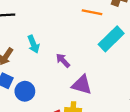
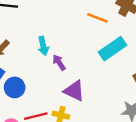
cyan arrow: (33, 44) -> (43, 46), moved

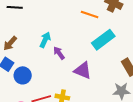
cyan arrow: (43, 46) -> (45, 40), turned -140
purple triangle: (74, 91) -> (83, 70), moved

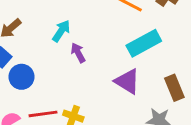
purple triangle: (83, 70) -> (127, 81), moved

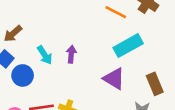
cyan arrow: (61, 31) -> (45, 55), moved, turned 114
purple arrow: (78, 53) -> (71, 54), turned 35

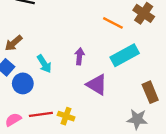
purple arrow: (71, 54) -> (79, 56), moved
purple triangle: (114, 79) -> (97, 85), moved

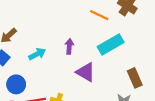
cyan arrow: (44, 64) -> (37, 54), turned -84
blue circle: (23, 83) -> (16, 84), moved

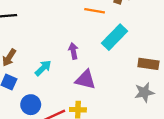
purple triangle: (86, 72) -> (85, 80), moved
brown rectangle: (135, 78) -> (148, 64), turned -42

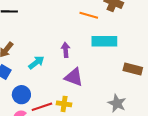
cyan rectangle: (114, 37) -> (104, 41), turned 40
gray star: (144, 92) -> (117, 103), moved, turned 30

